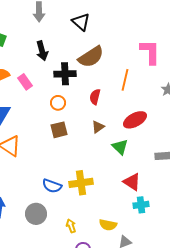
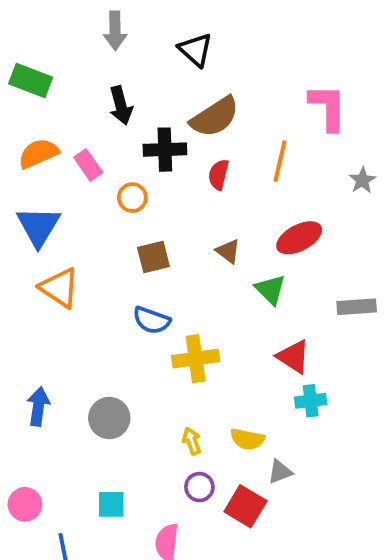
red semicircle: (95, 97) -> (219, 174), moved
orange circle: (58, 103) -> (132, 198), moved
brown triangle: (98, 127) -> (228, 251), turned -48
blue semicircle: (52, 186) -> (151, 320), moved
yellow arrow: (71, 226) -> (192, 441), moved

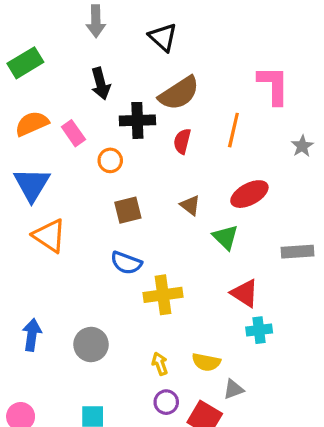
green rectangle: (31, 81) -> (25, 63), turned -52

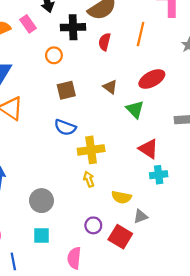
pink rectangle: (73, 133) -> (28, 24), moved
gray circle: (91, 344) -> (42, 201), moved
yellow arrow: (160, 364) -> (89, 179), moved

